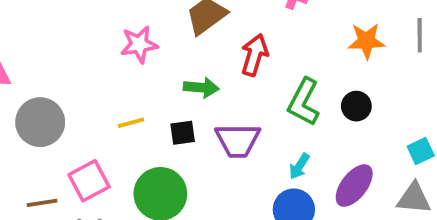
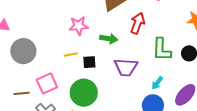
pink star: (139, 44) -> (79, 26), moved
green L-shape: (304, 102) -> (162, 50), turned -30
black square: (183, 133) -> (89, 62), moved

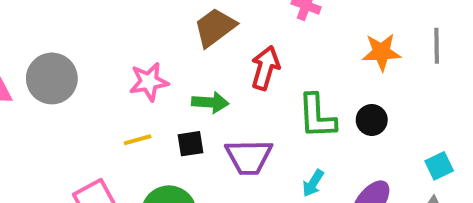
gray circle: (23, 51) -> (52, 78), moved
black square: (89, 62) -> (190, 144), moved

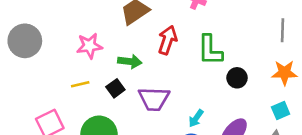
orange star: (381, 52) -> (284, 73), moved
green L-shape: (317, 116) -> (210, 50), moved
black square: (190, 144) -> (115, 88), turned -30

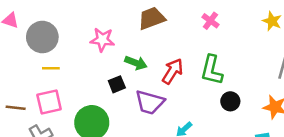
red arrow: (168, 40) -> (173, 71), moved
gray circle: (25, 41) -> (42, 37), moved
yellow line: (80, 84) -> (51, 68), moved

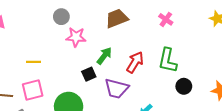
gray circle: (42, 37) -> (61, 17), moved, size x0.6
green arrow: (136, 63) -> (104, 56), turned -72

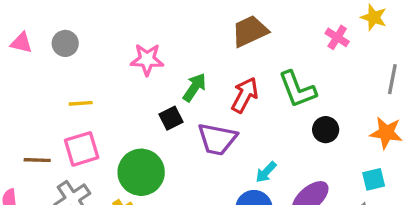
gray circle: (61, 17) -> (65, 43), moved
brown trapezoid: (117, 18) -> (250, 31), moved
pink cross: (166, 19) -> (337, 37), moved
green L-shape: (168, 60) -> (297, 89), turned -30

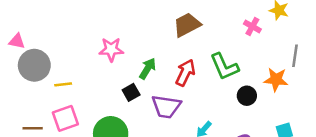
gray circle: (65, 43) -> (34, 65), moved, size x1.6
orange star: (386, 133) -> (276, 80), moved

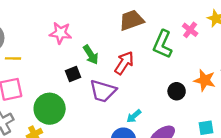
green L-shape: (224, 67) -> (163, 44), moved, turned 40
green arrow: (148, 69) -> (91, 55), turned 108

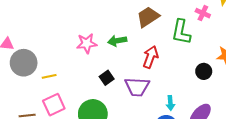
green arrow: (91, 55) -> (117, 41), moved, turned 126
cyan arrow: (134, 116) -> (170, 103), turned -40

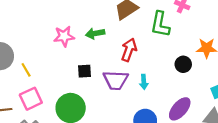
yellow line: (49, 76) -> (26, 70), turned 72
black square: (107, 78) -> (84, 71), turned 32
cyan arrow: (170, 103) -> (144, 82), moved

